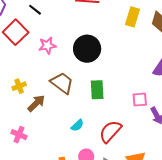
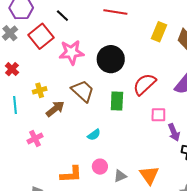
pink star: (47, 45) -> (72, 52), size x1.4
red semicircle: (110, 131) -> (144, 84), moved
pink cross: (19, 135) -> (35, 138), turned 35

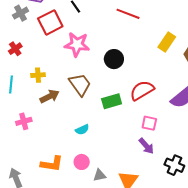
black circle: (111, 59) -> (114, 59), size x0.7
green rectangle: (117, 101) -> (112, 101), turned 60
purple arrow: (174, 132) -> (146, 146), moved, turned -30

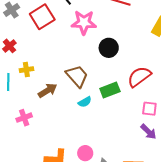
pink star: (77, 44) -> (84, 22), moved
yellow cross: (38, 75) -> (26, 70), moved
cyan semicircle: (82, 130) -> (85, 102), moved

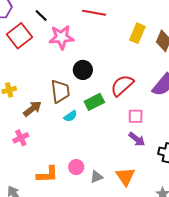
black circle: (109, 48) -> (83, 70), moved
brown trapezoid: (77, 76) -> (60, 91), turned 40
pink cross: (24, 118) -> (21, 138), moved

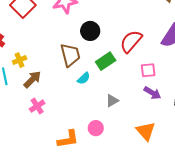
brown arrow: (32, 109) -> (32, 79), moved
gray triangle: (96, 177) -> (112, 101), moved

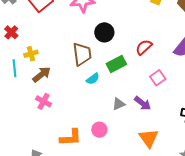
red semicircle: (131, 41) -> (144, 47), size x0.7
pink square: (148, 70) -> (158, 78), turned -35
purple arrow: (152, 93) -> (143, 103), moved
pink cross: (37, 106) -> (43, 101), turned -35

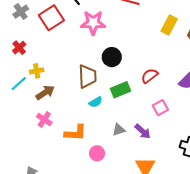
cyan line: (14, 68) -> (19, 84), turned 48
orange L-shape: (71, 138) -> (75, 133), moved

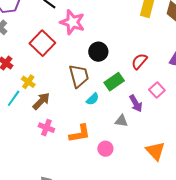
red square: (51, 18) -> (42, 43), moved
pink star: (93, 23) -> (72, 22), turned 30
yellow cross: (37, 71) -> (28, 82), turned -32
gray triangle: (119, 130) -> (121, 121), turned 40
purple arrow: (143, 131) -> (136, 103), moved, turned 30

